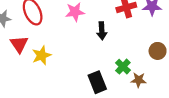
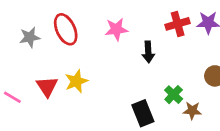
red triangle: (19, 44) -> (47, 87), moved

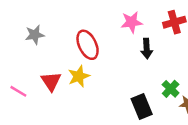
red ellipse: (66, 29) -> (88, 45), moved
pink star: (116, 29) -> (132, 22), moved

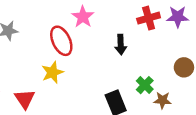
pink star: (132, 22) -> (83, 17), moved, turned -30
red triangle: (51, 81) -> (25, 99), moved

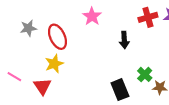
red ellipse: (61, 41) -> (57, 37), moved
yellow star: (52, 72) -> (54, 64), moved

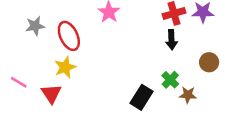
black arrow: (124, 40) -> (171, 40), moved
black rectangle: (120, 90) -> (141, 97), turned 54

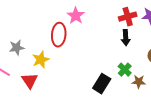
gray star: (35, 26) -> (17, 48), moved
red ellipse: (69, 36) -> (59, 35), moved, turned 30

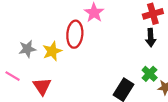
yellow star: (41, 60) -> (52, 51), moved

